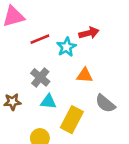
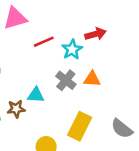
gray cross: (40, 77) -> (66, 80), moved
cyan triangle: (48, 102) -> (36, 95), moved
gray semicircle: (105, 103) -> (122, 129), moved

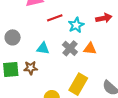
red arrow: (95, 34) -> (104, 18), moved
cyan triangle: (36, 95) -> (43, 48), moved

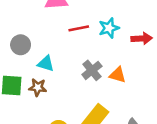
cyan star: (76, 25) -> (109, 28), moved
cyan triangle: (43, 48) -> (46, 64), moved

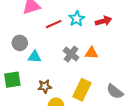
gray circle: (21, 45) -> (20, 43), moved
brown star: (38, 87) -> (45, 86), moved

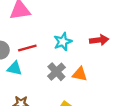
cyan star: (77, 19) -> (63, 42), moved
red line: (54, 24) -> (27, 48), moved

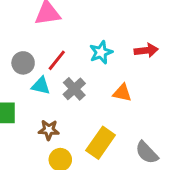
red line: (27, 48) -> (57, 60), turned -36
gray cross: (56, 72) -> (74, 89), moved

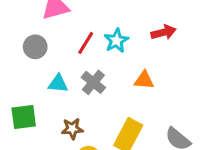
red line: (57, 60) -> (86, 43), moved
gray circle: (23, 63) -> (35, 47), moved

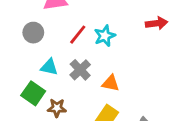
red arrow: (163, 32) -> (157, 23), moved
orange triangle: (144, 80) -> (111, 83), moved
green square: (24, 117) -> (33, 93), moved, turned 35

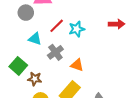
gray circle: (33, 33) -> (26, 13), moved
cyan triangle: (49, 67) -> (35, 39), moved

